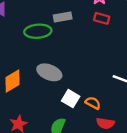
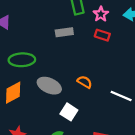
green ellipse: (38, 31) -> (22, 60), moved
orange semicircle: (93, 103) -> (85, 82), moved

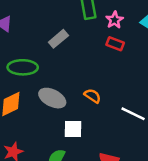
gray rectangle: (64, 32) -> (58, 39), moved, turned -35
white square: (69, 112) -> (73, 129), turned -35

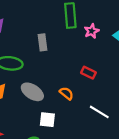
gray rectangle: (58, 39) -> (43, 42), turned -63
red rectangle: (115, 44) -> (88, 73), moved

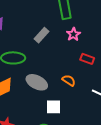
pink star: (92, 31) -> (73, 34), moved
gray rectangle: (43, 42) -> (41, 35), turned 56

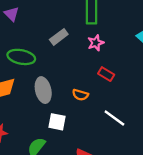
orange semicircle: (69, 80) -> (80, 95), turned 152
gray ellipse: (37, 82) -> (43, 90), turned 40

